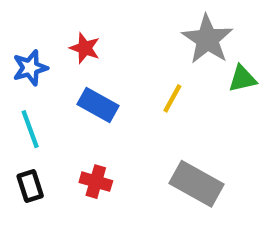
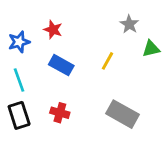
gray star: (207, 39) -> (129, 24), size x0.6
black rectangle: (30, 186) -> (19, 115), size x1.4

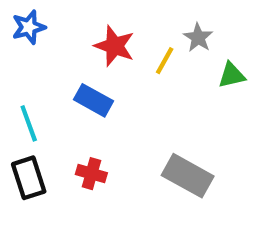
red star: (53, 30) -> (114, 46), moved, size x1.4
blue star: (19, 42) -> (29, 27), moved
yellow line: (108, 61) -> (165, 61), moved

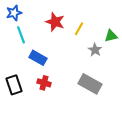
gray star: (198, 38) -> (95, 50), moved
blue rectangle: (94, 100) -> (38, 58), moved
cyan line: (29, 123) -> (21, 35), moved

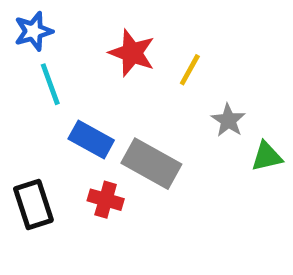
green triangle: (111, 36) -> (267, 156), moved
gray rectangle: (90, 84) -> (151, 164), moved

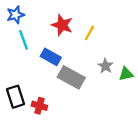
gray star: (228, 120) -> (105, 66), moved
blue rectangle: (91, 140) -> (51, 57), moved
red cross: (106, 200) -> (39, 106), moved

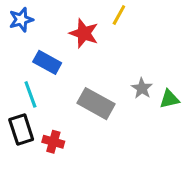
yellow line: (89, 33) -> (119, 15), moved
cyan line: (23, 40) -> (30, 94), moved
blue rectangle: (51, 57) -> (47, 62), moved

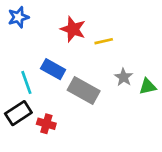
yellow line: (119, 15) -> (104, 41), moved, turned 48
blue rectangle: (47, 62) -> (53, 69), moved
black rectangle: (21, 130) -> (18, 113), turned 75

